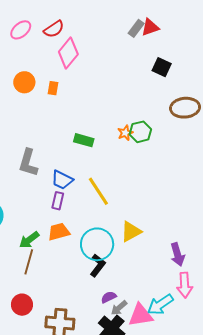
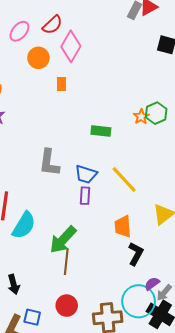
orange circle: (24, 82) -> (38, 58), moved
orange trapezoid: (59, 232) -> (123, 226), moved, turned -70
green arrow: (29, 240) -> (63, 240), size x1.4
cyan circle: (97, 244) -> (139, 301), moved

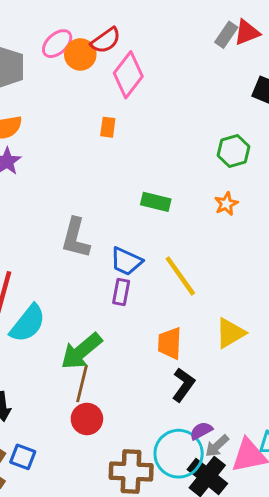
orange circle: (38, 58) -> (80, 54), moved
green hexagon: (156, 113) -> (233, 151), moved
orange star: (141, 117) -> (226, 204), moved
red circle: (67, 306) -> (87, 419), moved

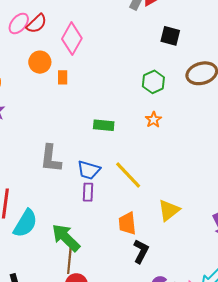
red semicircle: (106, 40) -> (37, 24), moved
orange circle: (80, 54) -> (40, 62), moved
green arrow: (81, 351) -> (66, 238), turned 92

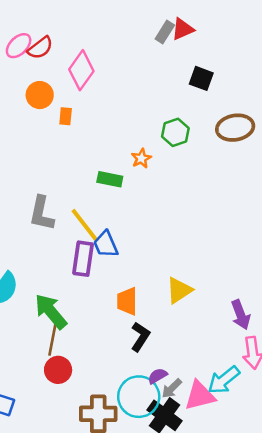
orange star: (153, 120) -> (141, 158), moved
blue trapezoid: (89, 170) -> (106, 244), moved, turned 45
yellow line: (128, 175) -> (85, 226), moved
purple rectangle: (88, 192) -> (83, 259), size x1.5

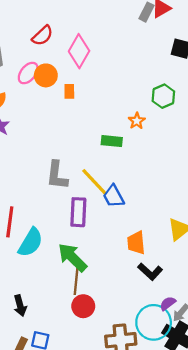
pink ellipse: (19, 46) -> (28, 73), moved
purple rectangle: (83, 259) -> (78, 212), moved
black L-shape: (140, 337) -> (150, 272), turned 105

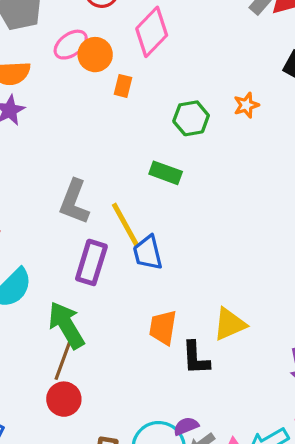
green hexagon: (163, 96) -> (191, 118), moved
orange star: (137, 121) -> (246, 105), moved
black L-shape: (150, 272) -> (196, 358), moved, turned 30

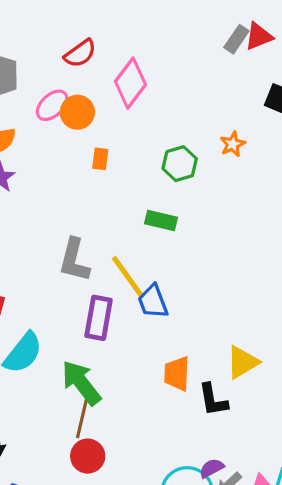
orange rectangle: (123, 86) -> (100, 159), moved

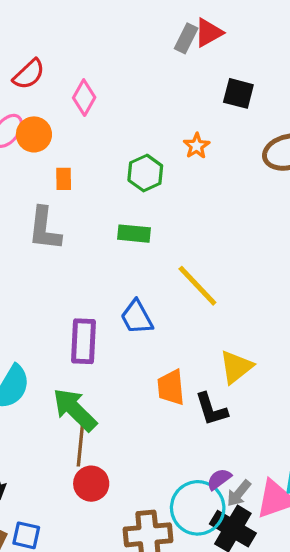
pink diamond: (130, 83) -> (84, 98), size x0.7
gray L-shape: (74, 260) -> (45, 229), moved
yellow line: (128, 277) -> (197, 286), moved

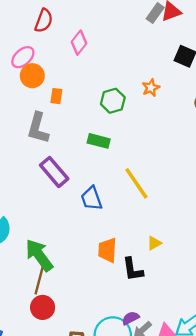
red semicircle: (29, 74) -> (44, 21), turned -35
orange circle: (34, 134) -> (32, 76), moved
purple rectangle: (83, 341) -> (54, 172), moved, turned -52
yellow triangle: (236, 367) -> (154, 243), size x0.6

